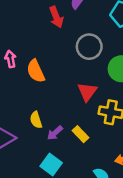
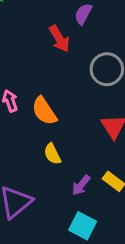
yellow semicircle: (36, 120) -> (52, 154), moved

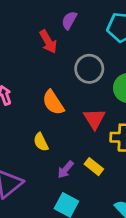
orange semicircle: (44, 111) -> (53, 103), moved

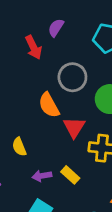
orange semicircle: (53, 103) -> (49, 105), moved
purple arrow: (66, 170) -> (42, 176), turned 36

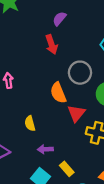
purple semicircle: (56, 28) -> (59, 19), moved
yellow rectangle: (70, 175) -> (67, 169), moved

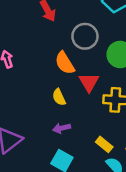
yellow semicircle: (30, 123) -> (59, 97), moved
yellow rectangle: (67, 169) -> (104, 144), moved

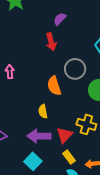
red triangle: (89, 82) -> (64, 135), moved
purple arrow: (62, 128) -> (39, 136), size x1.6

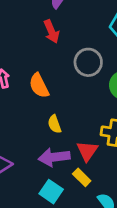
orange semicircle: (54, 86) -> (39, 86), moved
yellow rectangle: (69, 157) -> (82, 177), moved

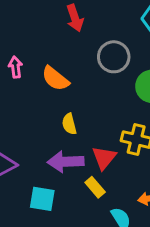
orange semicircle: (39, 86) -> (55, 79), turned -30
cyan square: (51, 192) -> (42, 199), moved, turned -30

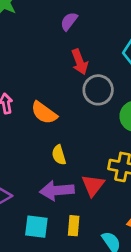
red arrow: (75, 18) -> (80, 62), moved
yellow rectangle: (95, 187) -> (74, 226), moved, turned 48

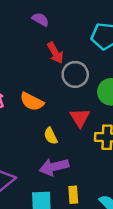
purple semicircle: (69, 21) -> (40, 19), turned 91
red triangle: (93, 185) -> (80, 118), moved

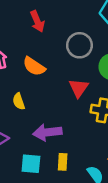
red arrow: (55, 53) -> (37, 21), moved
yellow semicircle: (51, 136) -> (19, 101), moved

